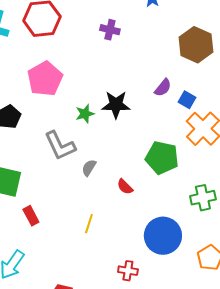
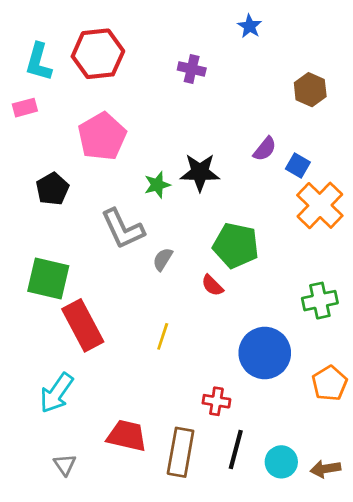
brown hexagon: (196, 45) -> (310, 90), size x0.7
green pentagon: (162, 158) -> (236, 245), moved
red rectangle: (31, 216) -> (83, 325), size x1.8

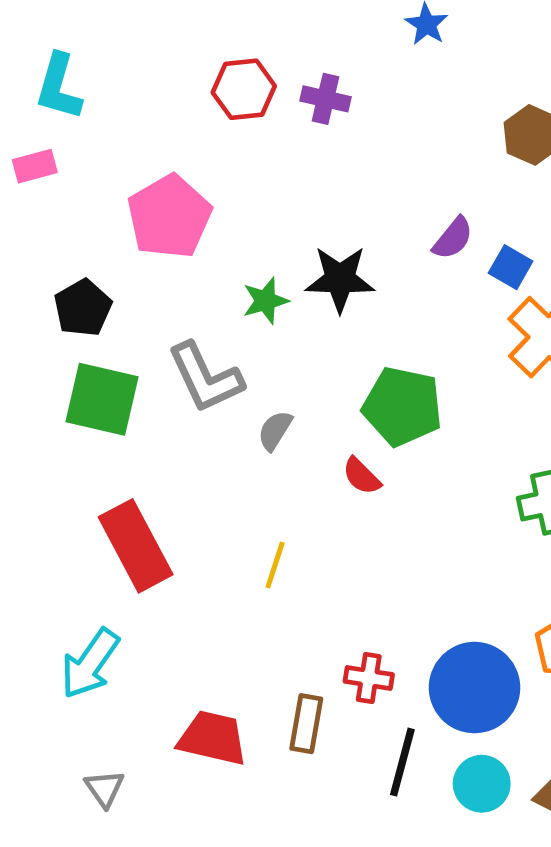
red hexagon: (98, 54) -> (244, 89), moved, size x0.7
green square: (48, 279) -> (102, 399), moved
blue circle: (265, 353) -> (474, 688), moved
brown rectangle: (181, 452) -> (306, 724), moved, size x0.7

